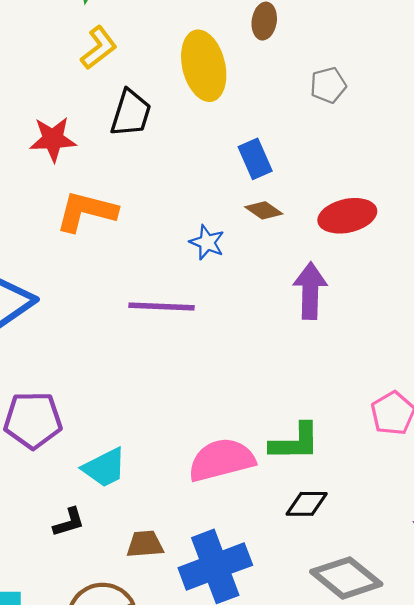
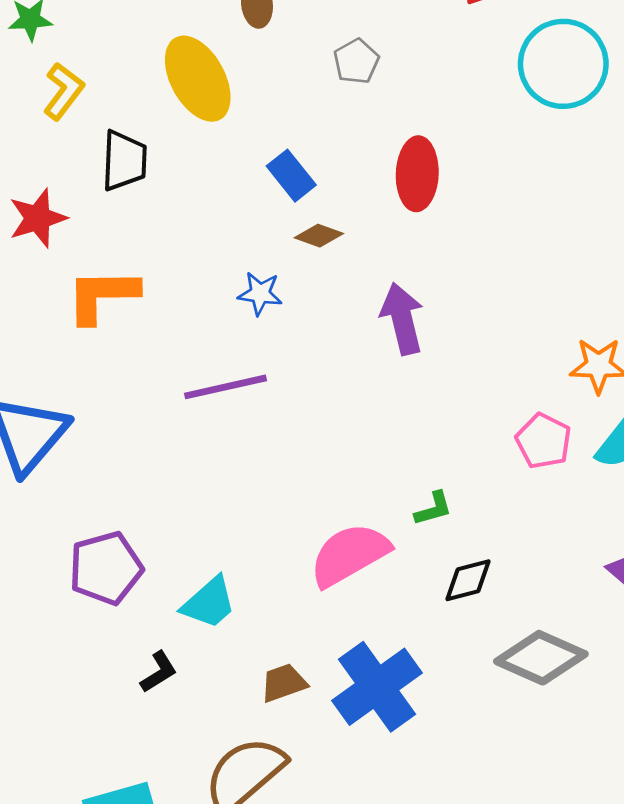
red ellipse: (347, 216) -> (417, 174), moved, turned -60
green L-shape: (295, 442) -> (433, 509), size x0.6
black L-shape: (69, 522) -> (159, 672), moved

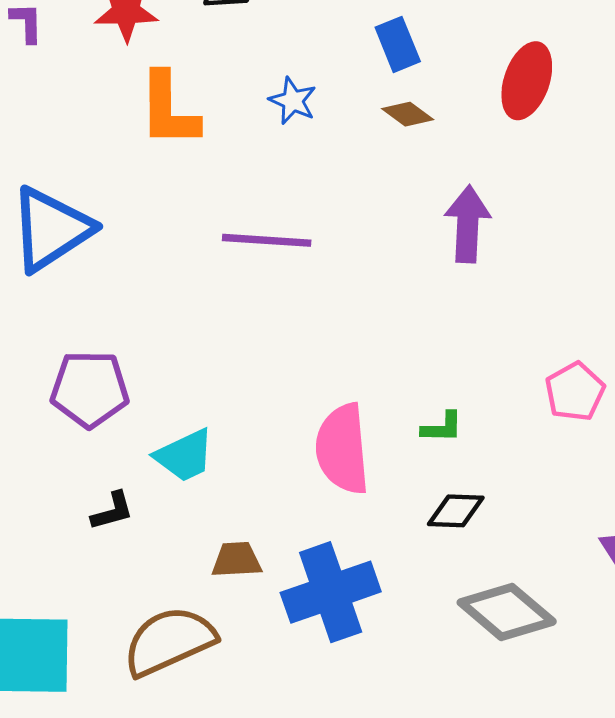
blue star: (260, 293) -> (293, 101), moved
orange L-shape: (102, 295) -> (168, 110), turned -106
pink semicircle: (349, 555) -> (342, 449), turned -82

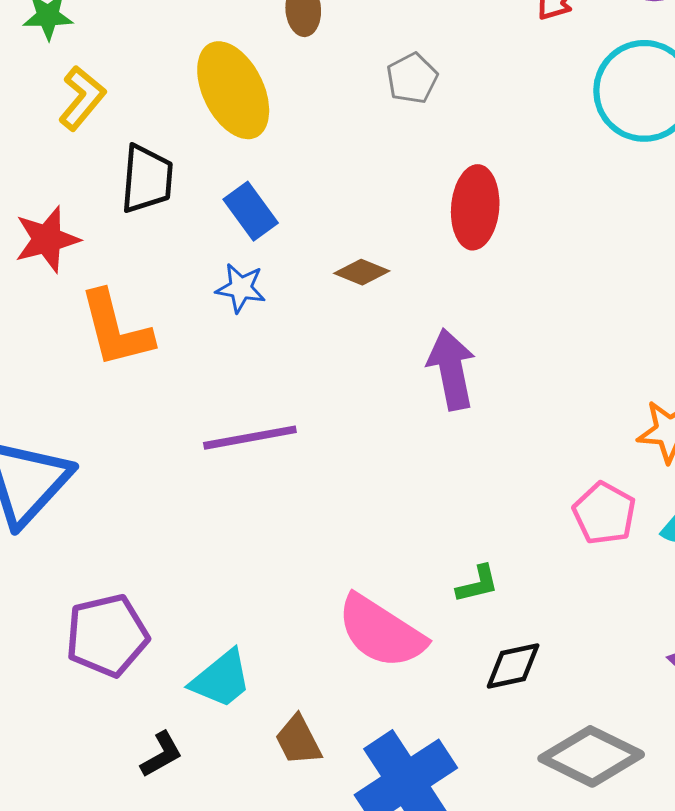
blue rectangle: (398, 44) -> (251, 211), moved
pink semicircle: (342, 449) -> (381, 632), turned -38
brown trapezoid: (236, 560) -> (298, 740), moved, turned -100

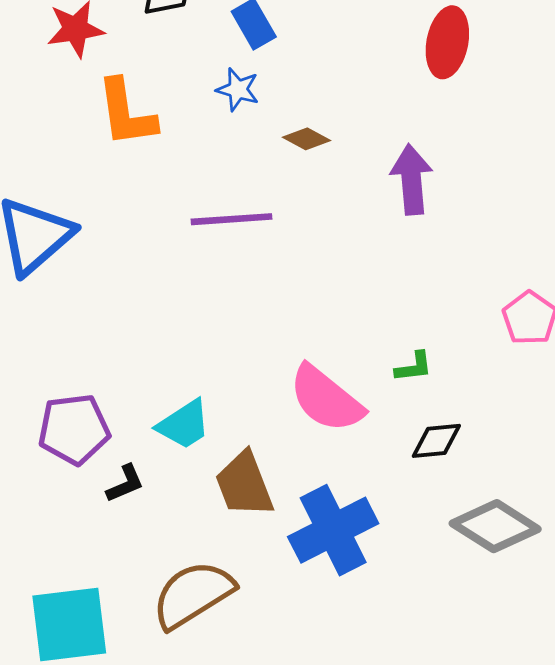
brown diamond: (362, 272) -> (307, 139), moved
purple pentagon: (107, 635) -> (74, 429), moved
brown trapezoid: (298, 740) -> (244, 484), size x1.5

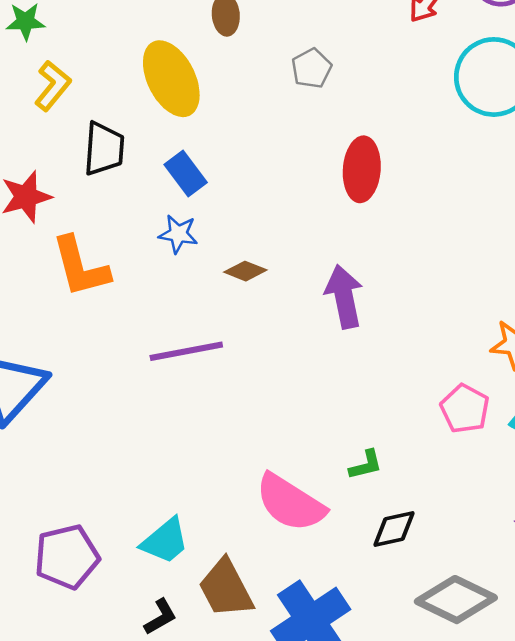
black L-shape: (125, 484) -> (160, 617), moved

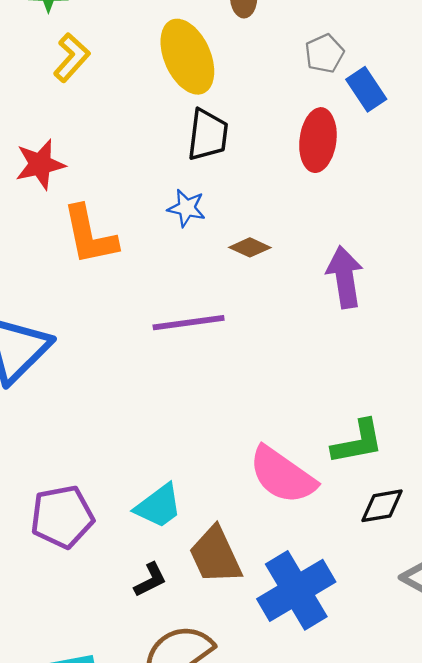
black trapezoid: (104, 149) -> (208, 135), moved
red ellipse: (362, 169) -> (318, 140), moved
blue rectangle: (186, 173) -> (366, 89), moved
green L-shape: (366, 465) -> (358, 442), size x1.6

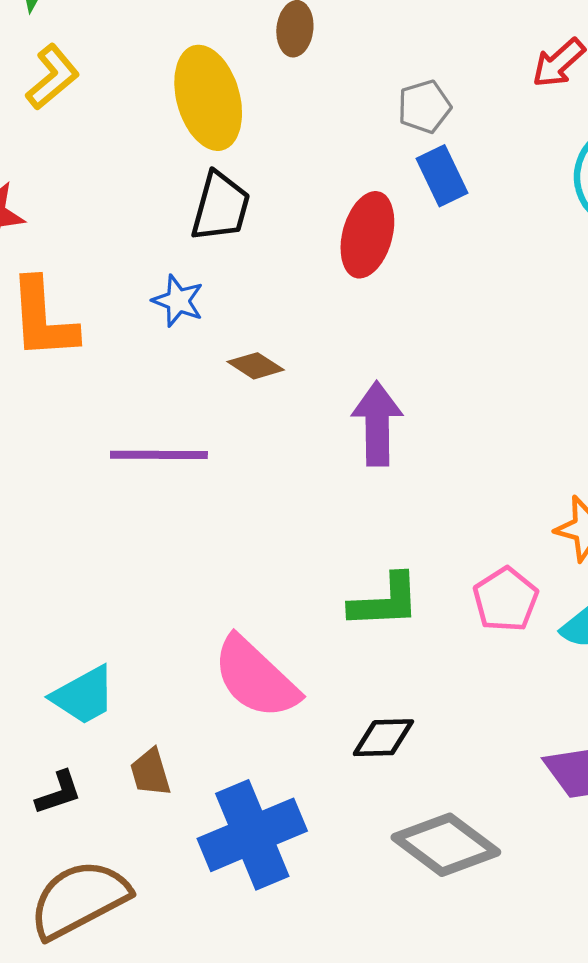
gray pentagon: (324, 53) -> (424, 107), moved
green L-shape: (358, 442) -> (385, 601), moved
brown trapezoid: (215, 555) -> (150, 772), size x0.6

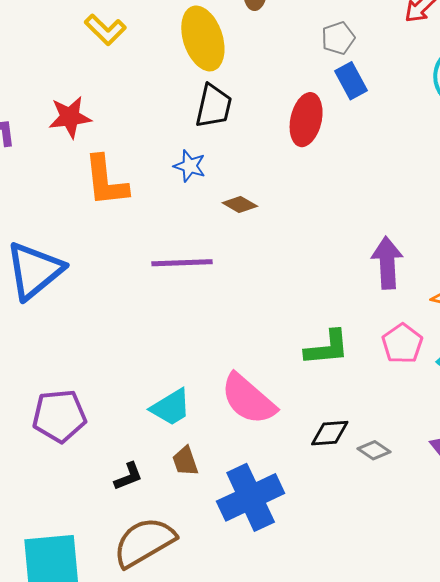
yellow L-shape: (53, 77) -> (105, 30), turned 87
purple arrow: (377, 424) -> (387, 263), moved
cyan trapezoid: (84, 695) -> (171, 407), moved
gray diamond: (446, 845) -> (374, 450), moved, size x0.5

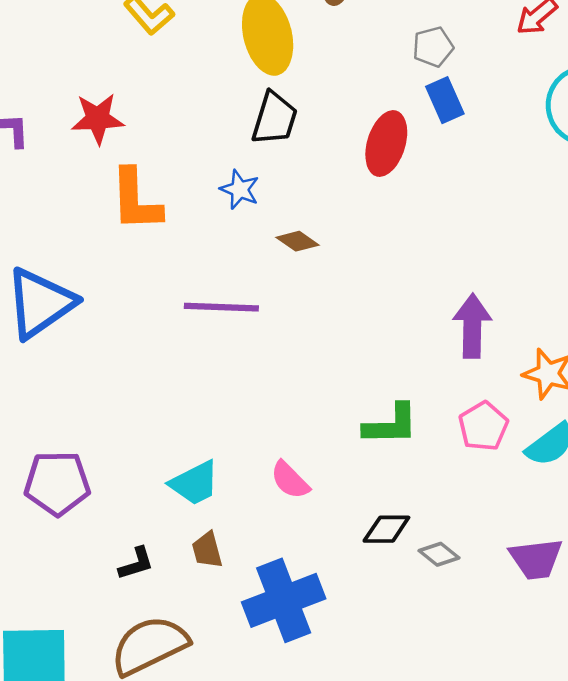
pink semicircle: (248, 399) -> (290, 480), size x0.6

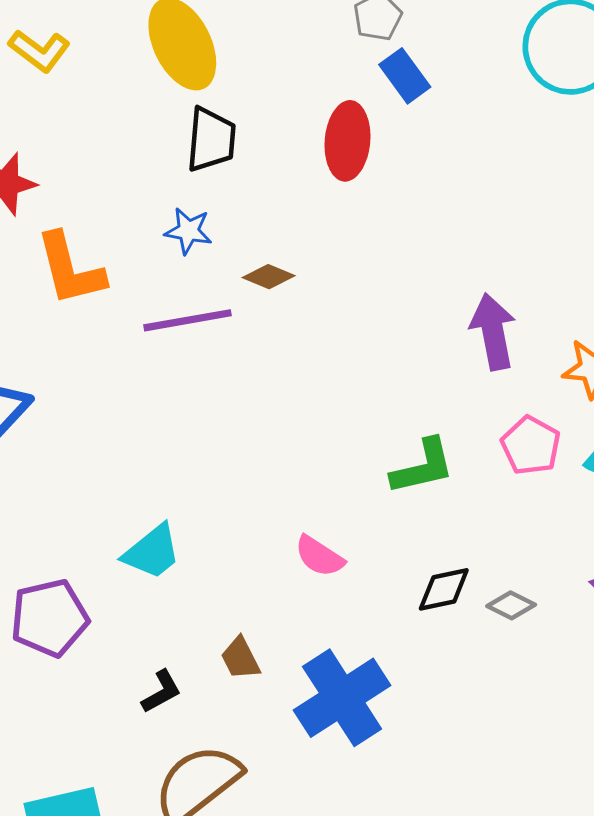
purple line: (221, 307) -> (187, 320), moved
cyan trapezoid: (194, 483) -> (152, 552), moved

